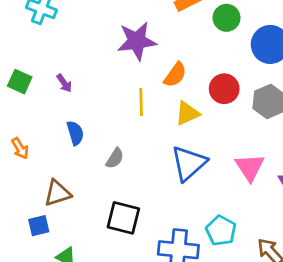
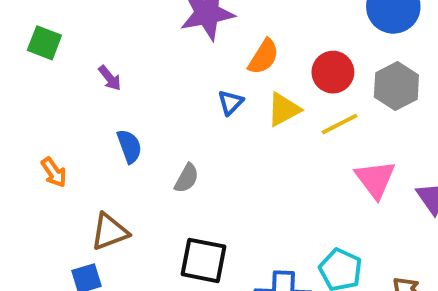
green square: (20, 82) -> (44, 43), moved
yellow line: (141, 102) -> (339, 124), moved, turned 68
blue triangle: (189, 163) -> (231, 102), moved, size x0.5

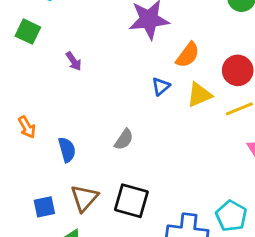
blue semicircle: (129, 146) -> (67, 150), moved
brown triangle: (110, 232) -> (84, 198), moved, turned -32

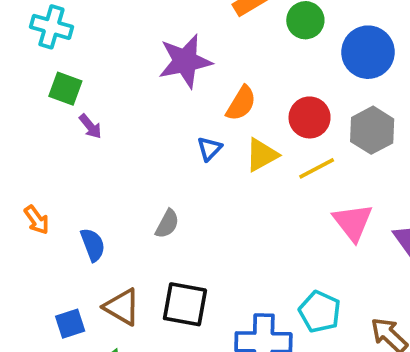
green square: (28, 32) -> (65, 89), moved
brown triangle: (84, 198) -> (122, 307), turned -36

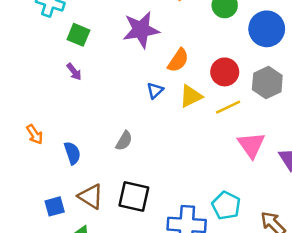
green square: (65, 89) -> (78, 35), moved

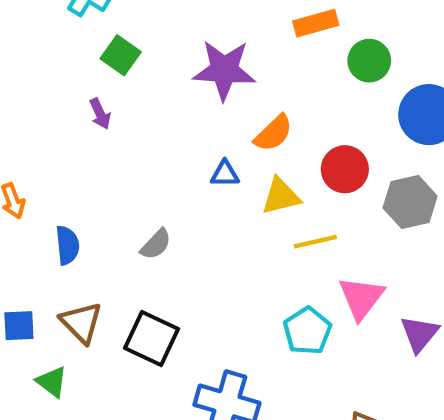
blue triangle: (155, 90) -> (225, 174), turned 30
yellow line: (228, 107) -> (315, 242), moved
cyan pentagon: (226, 205) -> (307, 331), moved

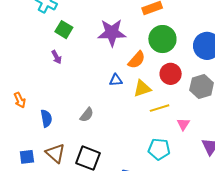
green circle: (369, 61) -> (162, 39), moved, size x1.4
pink triangle: (361, 298) -> (183, 124), moved, size x0.6
cyan pentagon: (307, 331) -> (159, 149), turned -30

